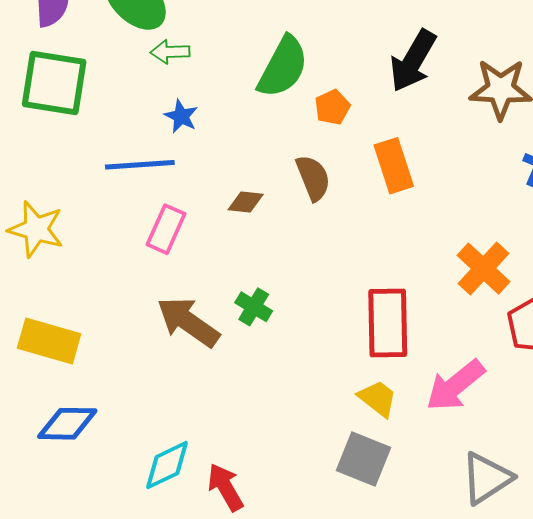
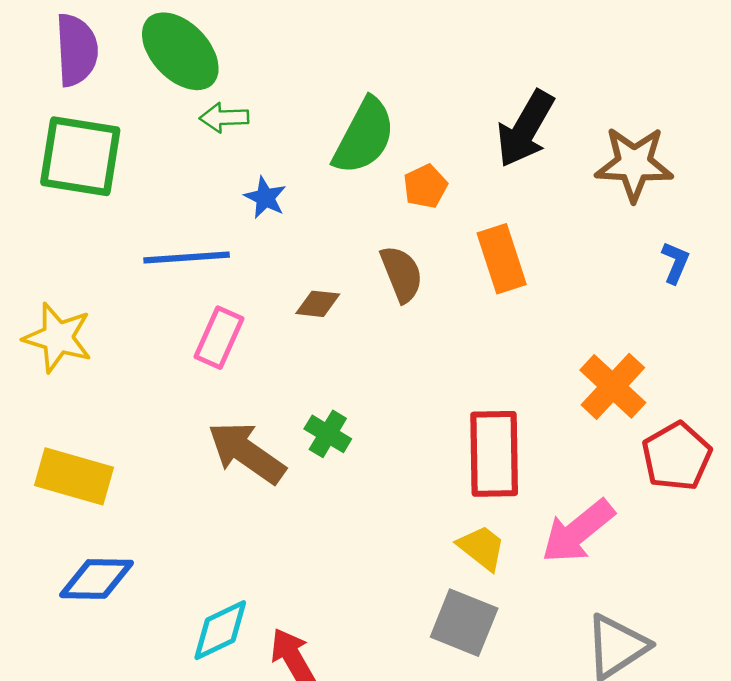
blue star: (181, 116) -> (265, 198), moved

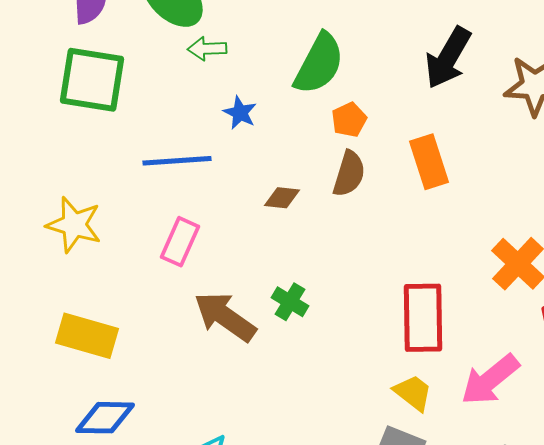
orange pentagon: (425, 186) -> (349, 120), moved
brown semicircle: (402, 274) -> (349, 174), turned 39
pink rectangle: (219, 338) -> (180, 242), moved

